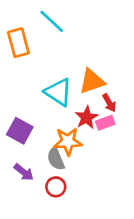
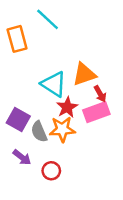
red star: (87, 117) -> (67, 107), moved
pink rectangle: (105, 123) -> (96, 112), size x1.5
gray semicircle: (56, 159) -> (39, 132), moved

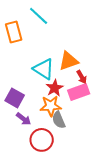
gray semicircle: (39, 132) -> (59, 120), moved
purple arrow: (22, 157) -> (24, 119), moved
red circle: (51, 171) -> (42, 140), size x1.5

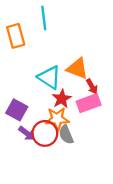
cyan line: (39, 16) -> (44, 18), turned 40
orange triangle: (69, 61) -> (77, 68), turned 40
red circle: (42, 140) -> (45, 133), moved

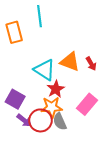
red arrow: (92, 86) -> (91, 64), moved
pink rectangle: (89, 103) -> (87, 104), moved, turned -30

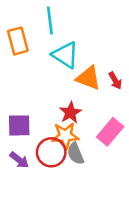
cyan triangle: (45, 70) -> (65, 55), moved
purple square: (15, 99) -> (19, 125), turned -30
purple arrow: (24, 120) -> (19, 160), moved

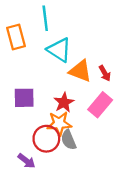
purple square: (19, 125) -> (24, 98), moved
pink rectangle: (110, 132) -> (100, 105), moved
purple arrow: (19, 160) -> (26, 161), moved

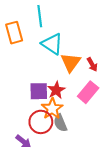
orange triangle: (80, 71) -> (71, 62), turned 45
purple square: (24, 98) -> (39, 91), moved
orange star: (59, 123) -> (52, 109), turned -30

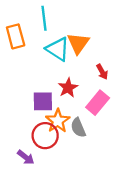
orange triangle: (71, 62) -> (78, 43), moved
red star: (56, 90) -> (68, 88), moved
gray semicircle: (60, 123) -> (78, 128), moved

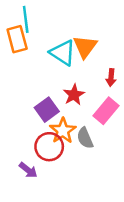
cyan line: (44, 18) -> (26, 19), moved
red arrow: (102, 72) -> (111, 77), turned 35
purple square: (43, 101) -> (47, 110), turned -35

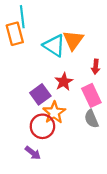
pink rectangle: (106, 111) -> (91, 95), turned -65
gray semicircle: (85, 138) -> (91, 119), moved
purple arrow: (28, 170) -> (33, 153), moved

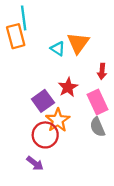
cyan triangle: (54, 45) -> (58, 49), size x0.6

